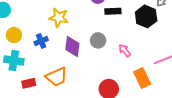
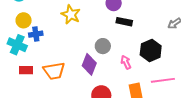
black hexagon: (146, 16) -> (151, 50), moved
blue cross: (41, 41) -> (36, 34), moved
purple diamond: (72, 47) -> (89, 64), moved

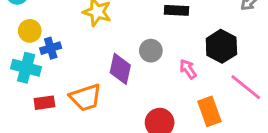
purple diamond: (89, 64) -> (120, 69), moved
pink line: (163, 80) -> (246, 87), turned 55

